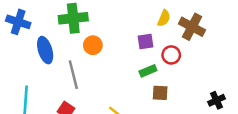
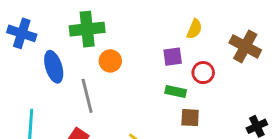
brown cross: (192, 27) -> (245, 46), moved
green rectangle: (148, 71) -> (176, 91), turned 35

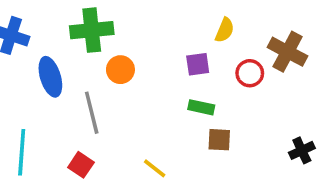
red circle: (203, 73) -> (250, 73), moved

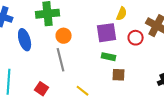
purple square: (198, 64) -> (107, 33), size x1.5
gray line: (92, 113) -> (61, 60), moved

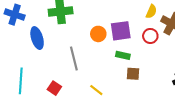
yellow semicircle: (122, 14) -> (151, 11), moved
orange circle: (64, 36) -> (98, 34), moved

